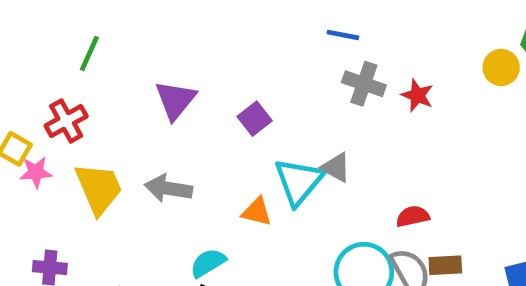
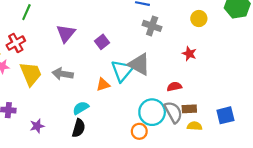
yellow circle: (501, 67) -> (199, 19), moved
red star: (417, 95) -> (189, 54), moved
gray triangle: (336, 167) -> (139, 64), size x1.6
orange triangle: (257, 212) -> (103, 84), turned -32

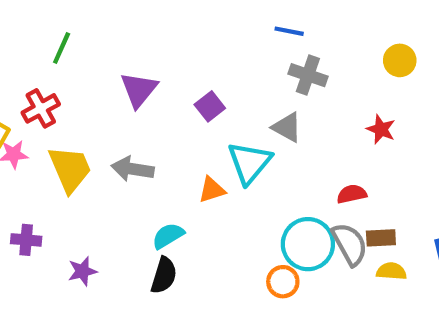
gray triangle: (139, 64) -> (287, 127), moved, size x0.7

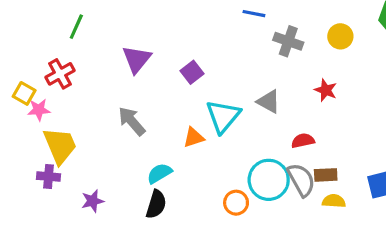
gray cross: (308, 75) -> (288, 41), moved
gray triangle: (287, 127) -> (269, 102), moved
yellow trapezoid: (70, 169) -> (60, 146), moved
gray arrow: (133, 169) -> (132, 121), turned 40
orange circle: (283, 282) -> (236, 203), moved

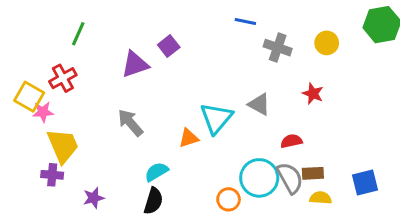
purple triangle: (137, 59) -> (135, 64), turned 32
purple square: (192, 72) -> (169, 46), moved
yellow square: (24, 93) -> (29, 97), size x1.4

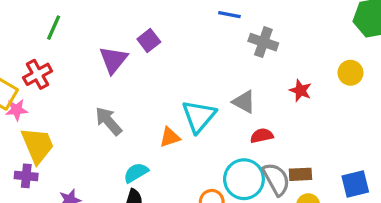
yellow circle: (327, 43) -> (350, 73), moved
purple triangle: (135, 64) -> (113, 60), turned -32
red semicircle: (291, 141) -> (262, 136), moved

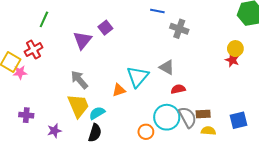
red star: (300, 90) -> (232, 60), moved
yellow trapezoid: (38, 145) -> (78, 106), moved

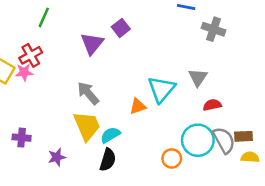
gray triangle: (167, 67) -> (198, 78), turned 35
pink star: (20, 72) -> (24, 72), moved

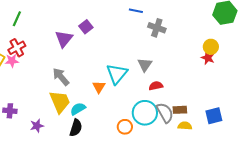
green line: (44, 17) -> (17, 19), moved
orange triangle: (138, 106) -> (99, 87), turned -40

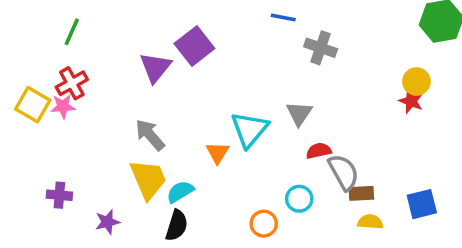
purple square: (86, 27) -> (194, 46), size x1.5
cyan circle: (145, 113) -> (299, 199), size x0.6
gray semicircle: (165, 113) -> (344, 172), moved

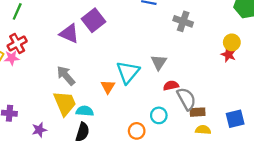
gray cross: (321, 48) -> (183, 21), moved
purple triangle: (155, 67) -> (69, 34), turned -45
cyan semicircle: (180, 192) -> (85, 111), turned 35

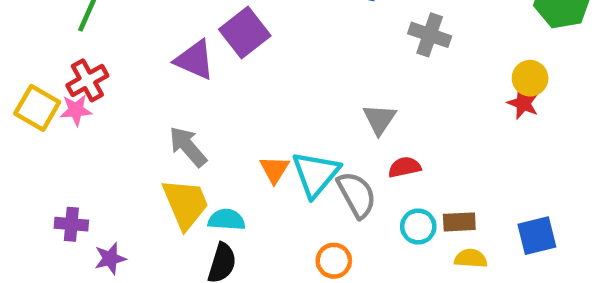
cyan triangle: (128, 72) -> (316, 174), moved
gray semicircle: (186, 99) -> (357, 195), moved
cyan circle: (159, 115) -> (418, 226), moved
purple star: (39, 130) -> (110, 258), moved

